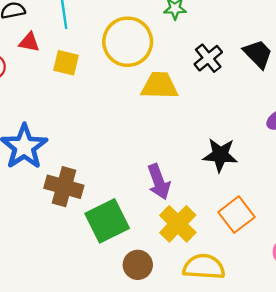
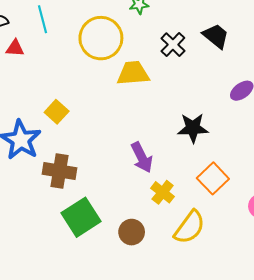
yellow square: (66, 63) -> (57, 112), moved, turned 35
green square: (107, 221) -> (81, 217), moved
yellow cross: (178, 224) -> (163, 192), size x0.7
yellow semicircle: (204, 267) -> (190, 227), turned 129

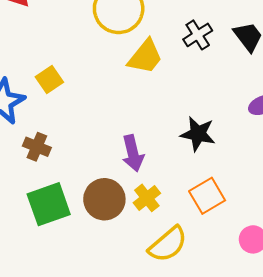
yellow trapezoid: (133, 73) -> (145, 57), turned 120
brown cross: (59, 171) -> (37, 147), size x0.7
brown circle: (132, 232) -> (104, 199), moved, size x1.4

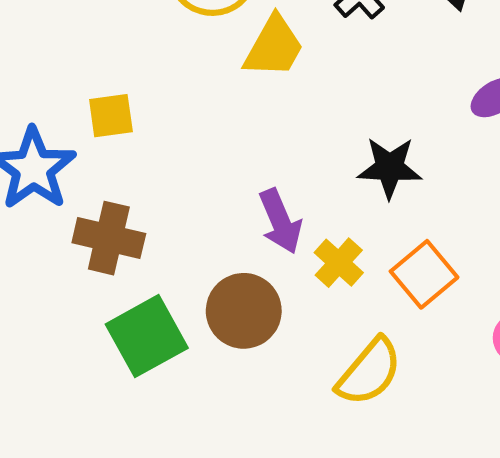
yellow square: (49, 80) -> (111, 116), turned 36
brown cross: (37, 147) -> (109, 238), size x1.4
yellow cross: (147, 198) -> (339, 263), moved

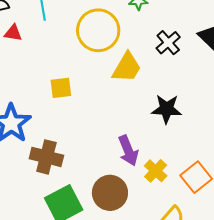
yellow square: (111, 116) -> (61, 88), moved
black star: (390, 168) -> (167, 109), moved

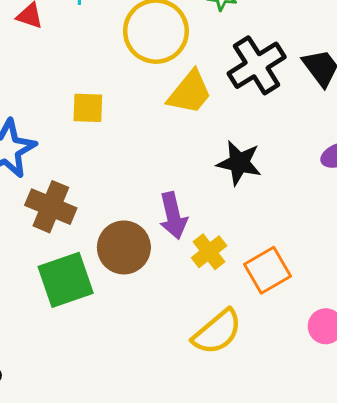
black cross: (168, 43) -> (257, 65), size x1.5
brown circle: (110, 193) -> (124, 247), moved

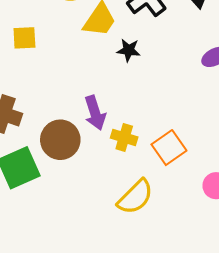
black star: (239, 163) -> (129, 50), moved, size x0.7
yellow cross: (209, 252) -> (124, 138), turned -30

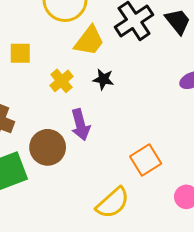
black star: (129, 50) -> (103, 79), moved
yellow cross: (124, 138) -> (61, 81), moved, turned 30

